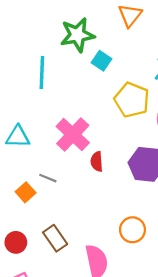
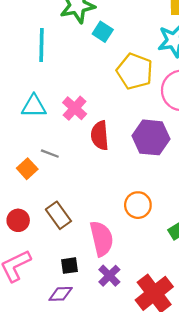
pink cross: (73, 135) -> (75, 108), size x0.7
cyan triangle: (18, 137) -> (34, 106), moved
red semicircle: (97, 161) -> (100, 135), size x1.4

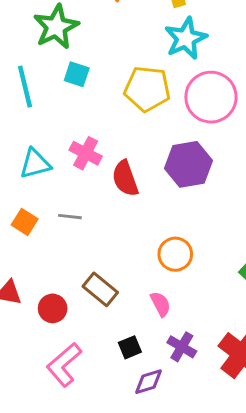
cyan square: (103, 32) -> (77, 74), moved
orange square: (27, 169) -> (25, 222), moved
orange circle: (138, 205) -> (175, 254), moved
pink semicircle: (102, 239) -> (160, 304), size x0.6
purple diamond: (61, 294) -> (148, 382), moved

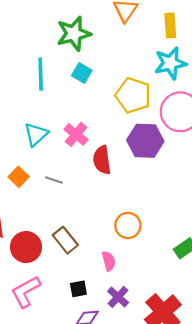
cyan triangle: (35, 164) -> (36, 134), turned -40
purple hexagon: (188, 164) -> (145, 141), moved
red circle: (53, 308) -> (26, 247), size x1.4

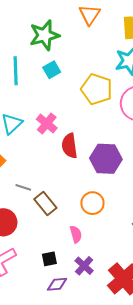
cyan square: (82, 73) -> (52, 70), turned 30
purple hexagon: (145, 141) -> (106, 159), moved
gray line: (54, 180) -> (23, 187), moved
brown rectangle: (65, 240) -> (45, 204), moved

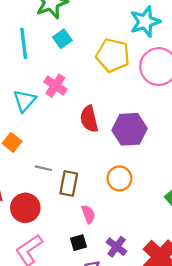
pink cross: (47, 124) -> (55, 86), moved
brown rectangle: (45, 204) -> (69, 184), turned 55
pink semicircle: (76, 234) -> (88, 214), moved

